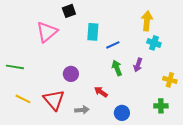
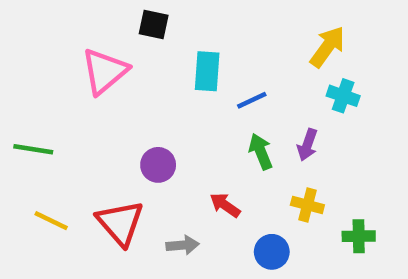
black square: (69, 11) -> (154, 24), turned 32
yellow arrow: (147, 21) -> (327, 47), turned 30
yellow cross: (170, 80) -> (307, 205), moved

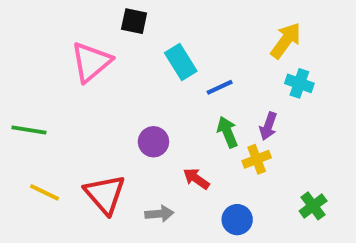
cyan rectangle: (207, 71) -> (181, 62), turned -36
purple circle: (158, 165) -> (153, 142), moved
yellow cross: (307, 205) -> (257, 159), moved, turned -36
green cross: (359, 236) -> (313, 206), turned -36

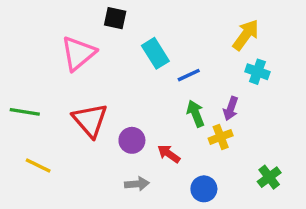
purple circle: (153, 142) -> (132, 140), moved
red triangle: (105, 194) -> (90, 120), moved

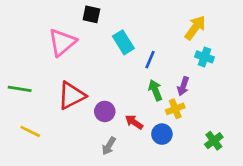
blue line: (189, 75) -> (150, 60), turned -42
red triangle: (90, 120) -> (71, 96), turned 44
gray arrow: (137, 184) -> (109, 146), turned 126
blue circle: (204, 189) -> (162, 134), moved

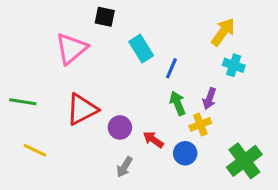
green cross: (214, 141) -> (244, 161), size x1.6

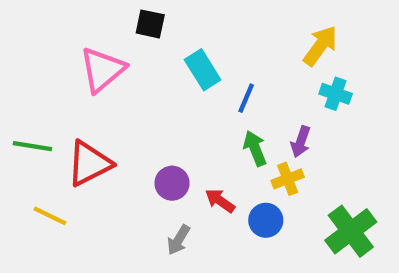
red triangle: (82, 109) -> (89, 164), moved

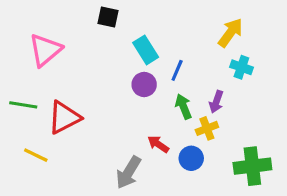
pink triangle: (102, 70) -> (45, 50), moved
purple circle: (172, 183) -> (144, 85), moved
green cross: (351, 231) -> (252, 166), turned 30
gray arrow: (179, 240) -> (128, 172), size x1.5

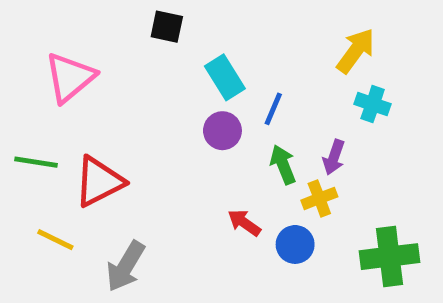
gray arrow: (128, 172) -> (126, 266), moved

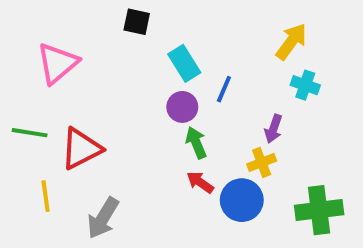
green arrow: (283, 165) -> (196, 143), moved
yellow line: (55, 240) -> (46, 196), turned 56
blue circle: (295, 244) -> (242, 200), size x1.4

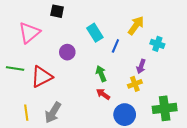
black square: (137, 22) -> (57, 11), moved
yellow arrow: (291, 42) -> (136, 25), moved
purple circle: (182, 107) -> (67, 52), moved
yellow line: (46, 196) -> (26, 113), moved
blue circle: (242, 200) -> (125, 115), moved

